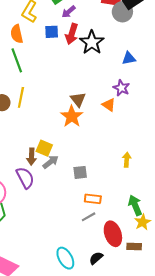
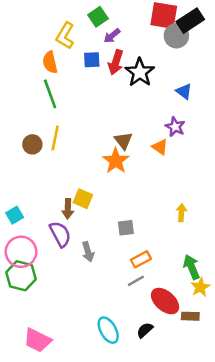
blue triangle: (129, 58) -> (184, 91), turned 48
gray arrow: (51, 162) -> (88, 252), moved, turned 112
orange rectangle: (93, 199) -> (141, 259), turned -35
red ellipse: (113, 234) -> (165, 301), turned -30

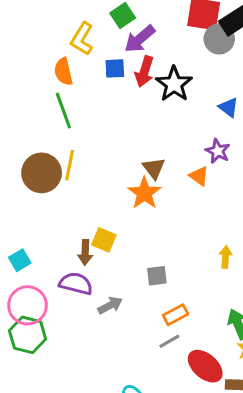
purple arrow: (112, 36) -> (140, 39), size x1.5
brown circle: (32, 144) -> (42, 173), size x1.6
purple semicircle: (60, 234) -> (76, 284), turned -48
gray arrow: (88, 252) -> (110, 305), turned -102

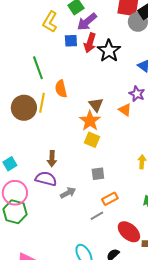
orange semicircle: (63, 72) -> (61, 89), moved
yellow square: (104, 240) -> (92, 140), moved
gray line: (169, 341) -> (97, 216), moved

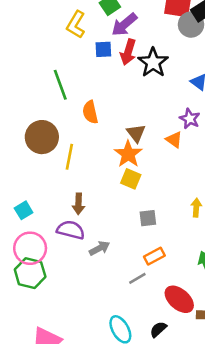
yellow line: (42, 103) -> (69, 157), moved
gray square: (98, 174) -> (148, 218), moved

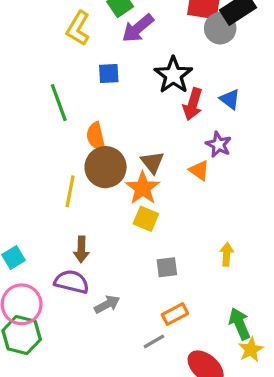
blue square: (103, 49) -> (109, 73), moved
red arrow: (128, 52) -> (193, 104), moved
brown circle: (42, 137) -> (106, 167), moved

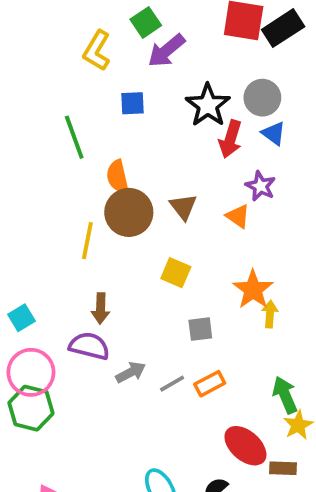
gray circle: (220, 28) -> (262, 98), moved
orange star: (143, 188) -> (253, 290), moved
gray line: (154, 341) -> (172, 384), moved

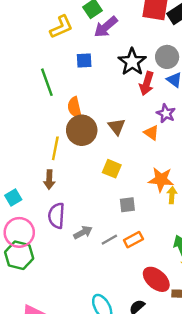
yellow L-shape: (97, 51) -> (61, 27), turned -145
orange star: (253, 290) -> (161, 180), turned -30
brown arrow: (101, 308) -> (49, 180), moved
purple semicircle: (89, 346) -> (56, 216), turned -100

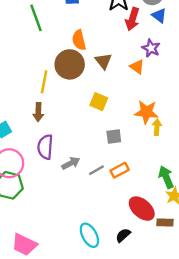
orange semicircle: (75, 107) -> (79, 40), moved

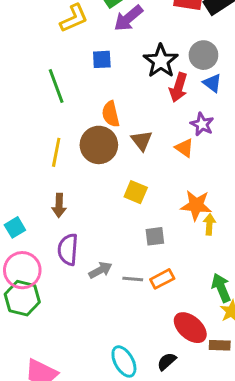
yellow line: (44, 82) -> (56, 152), moved
gray line: (96, 170) -> (133, 279), turned 35

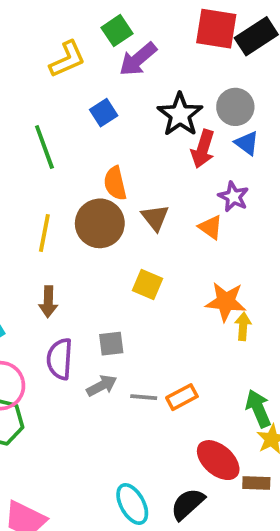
blue square: (102, 59) -> (104, 113), turned -30
gray square: (155, 236) -> (111, 344), moved
black semicircle: (167, 361) -> (188, 504), size x1.4

